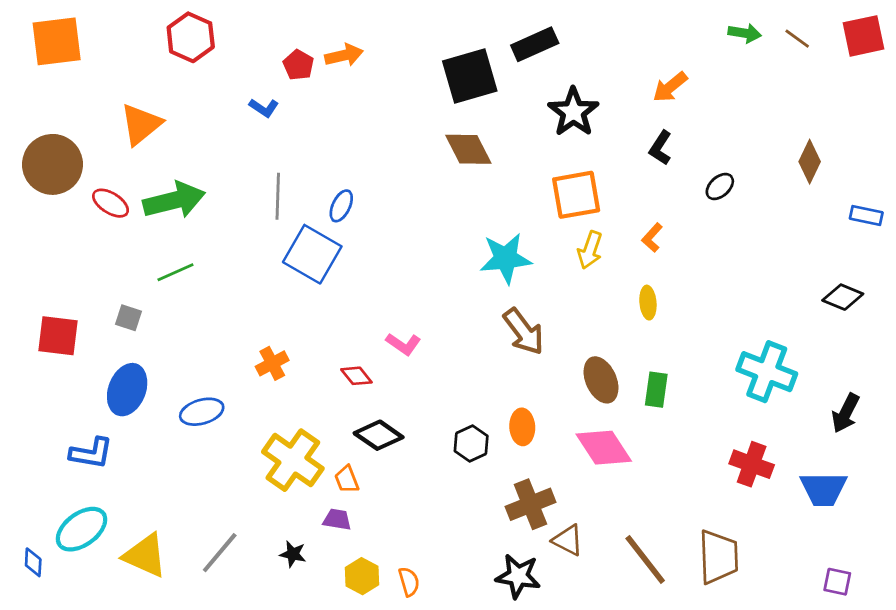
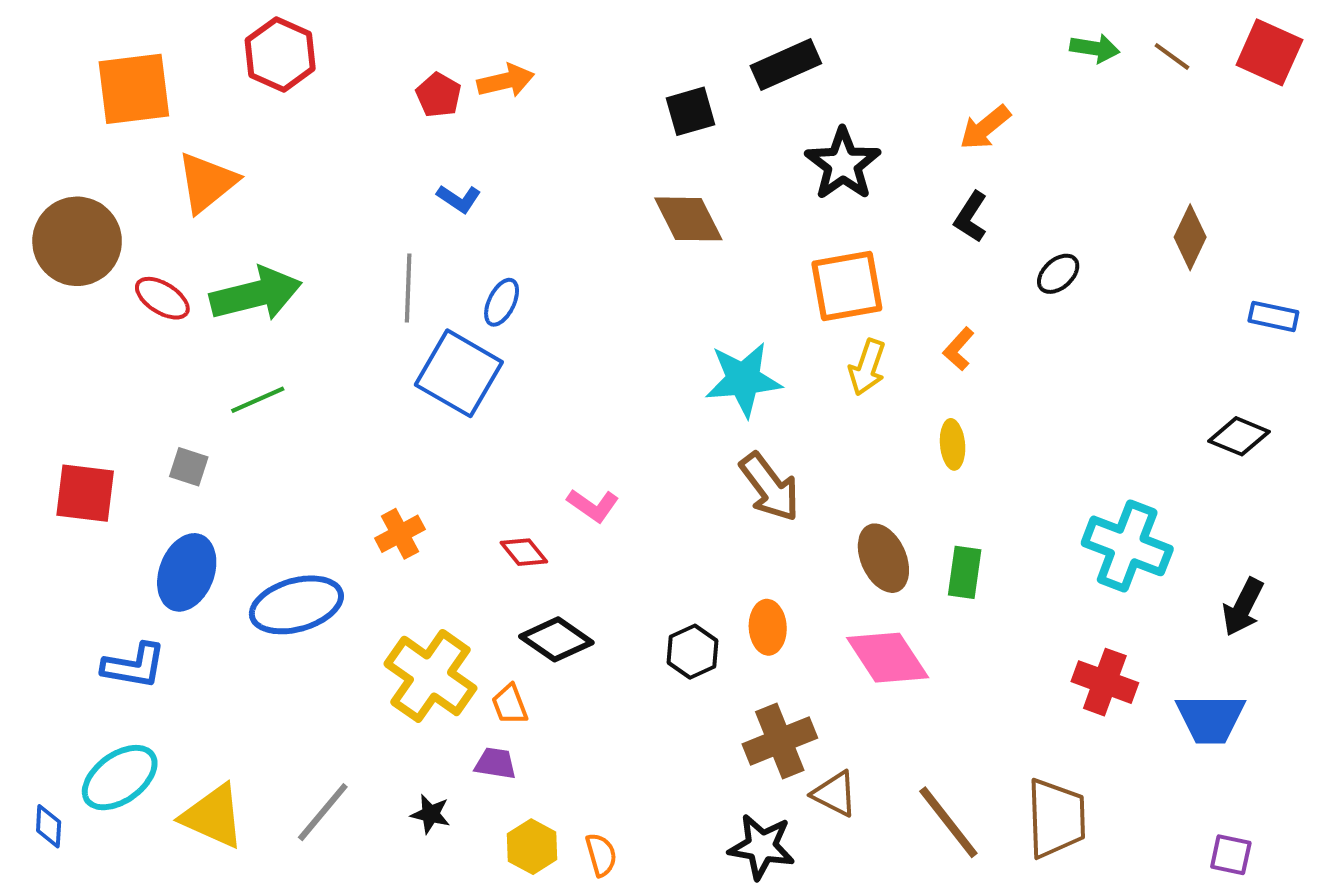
red square: (864, 36) -> (1269, 52), turned 36
orange square: (57, 41) -> (134, 89), moved
black square: (470, 76) -> (690, 111), size x0.6
blue L-shape: (264, 108) -> (459, 199), moved
blue ellipse: (202, 412) -> (296, 605), size x1.4

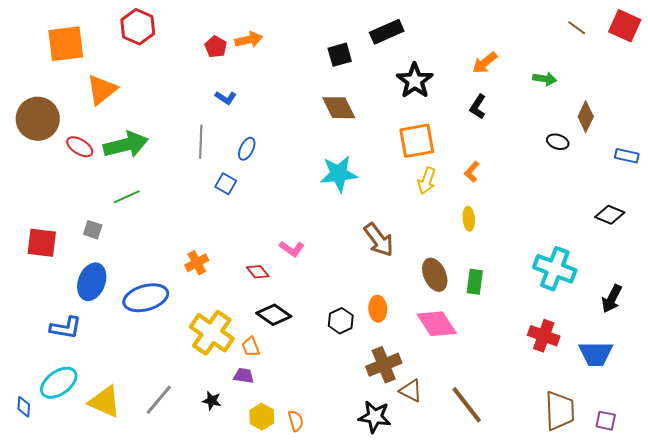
green arrow: (1095, 48) -> (545, 79), moved
black ellipse: (1058, 274) -> (558, 142), moved, turned 60
blue square: (459, 373) -> (226, 184), size x0.5
cyan star: (743, 379) -> (339, 174), moved
brown trapezoid: (1056, 818) -> (560, 411), moved

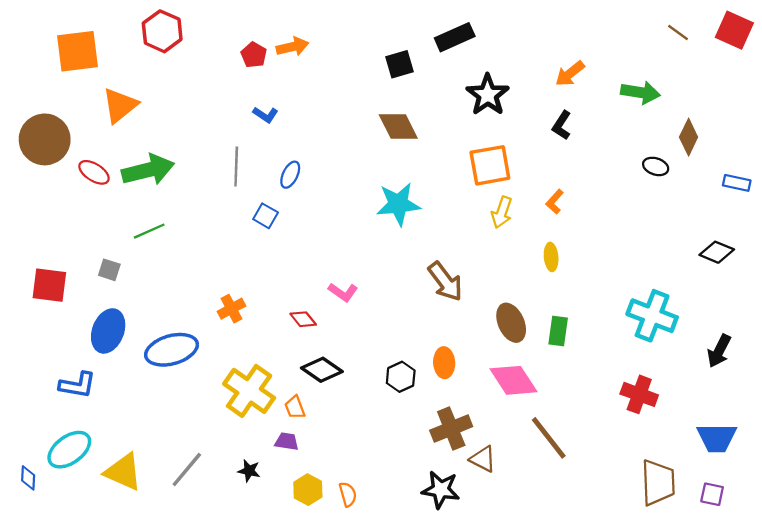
green arrow: (545, 79) -> (640, 92), size x1.4
blue trapezoid: (596, 354) -> (717, 438), moved
brown line: (467, 405) -> (549, 438), moved

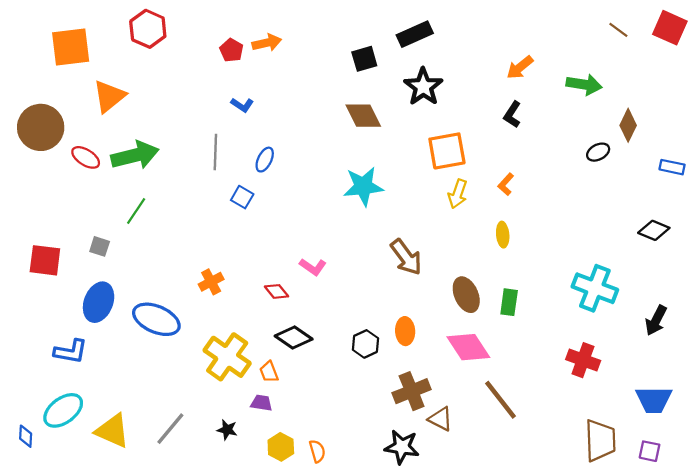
black star: (488, 95) -> (423, 87), moved
black ellipse: (656, 166) -> (598, 152), turned -45
green line: (149, 231) -> (136, 211), turned -32
blue ellipse: (172, 350) -> (156, 319), turned 39

